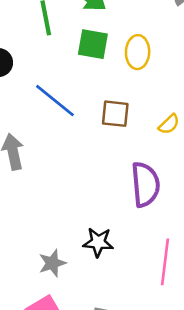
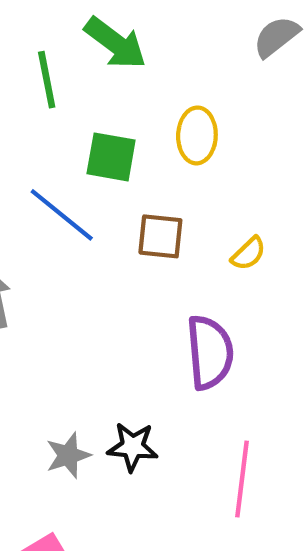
green square: (93, 44) -> (111, 157), moved
gray star: (52, 263) -> (68, 455), moved

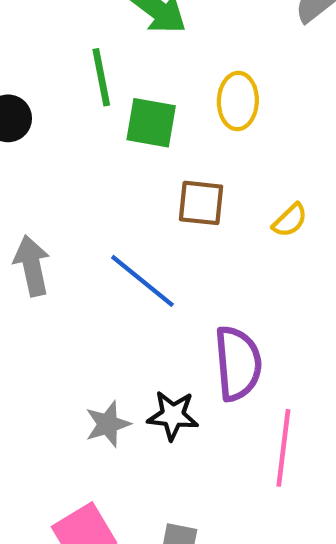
green line: (47, 80) -> (101, 77), moved
blue line: (62, 215) -> (142, 281), moved
purple semicircle: (210, 352) -> (238, 363), moved

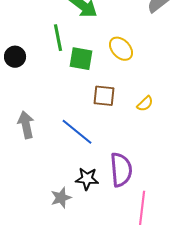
yellow ellipse: (238, 101) -> (121, 49), turned -45
black star: (173, 415) -> (87, 179), moved

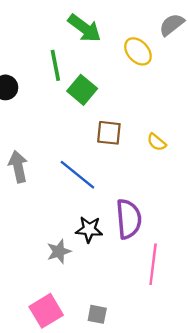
yellow ellipse: (121, 49) -> (138, 51), moved
green square: (81, 59) -> (82, 90), turned 30
yellow semicircle: (145, 104) -> (157, 142), turned 84

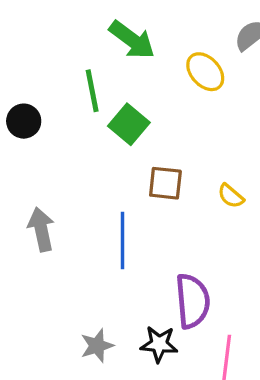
blue line: (77, 175) -> (122, 241), turned 51
black star: (89, 229) -> (159, 344), moved

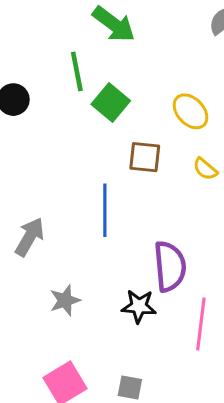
yellow ellipse: (205, 72) -> (191, 111), moved
gray arrow: (41, 229) -> (30, 237), moved, turned 42
gray star: (97, 346) -> (65, 300), moved

